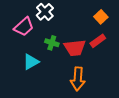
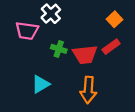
pink trapezoid: (24, 27) -> (27, 31), turned 50
cyan triangle: (31, 62) -> (41, 84), moved

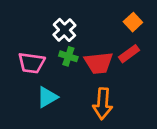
white cross: (51, 14) -> (64, 30), moved
pink trapezoid: (27, 31) -> (32, 63), moved

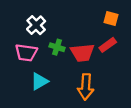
orange square: (133, 22) -> (111, 18), turned -32
white cross: (64, 30) -> (36, 25), moved

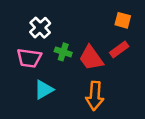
red trapezoid: (82, 53) -> (91, 58), turned 60

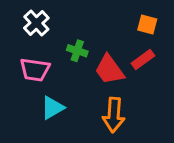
white cross: (40, 28) -> (36, 23), moved
green cross: (63, 52) -> (77, 51), moved

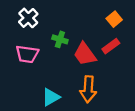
orange square: (147, 24) -> (114, 19), turned 35
cyan triangle: (52, 108) -> (51, 97), moved

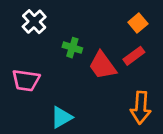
pink trapezoid: (27, 54) -> (26, 80), moved
orange arrow: (88, 89) -> (141, 108), moved

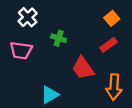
red trapezoid: (102, 65) -> (83, 68), moved
pink trapezoid: (26, 80) -> (21, 50), moved

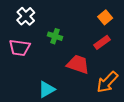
red trapezoid: (83, 68) -> (78, 64), turned 145
orange arrow: (114, 87) -> (107, 82), turned 40

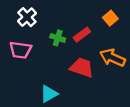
red rectangle: (102, 42) -> (82, 35), moved
orange arrow: (107, 82) -> (112, 58), moved, turned 70

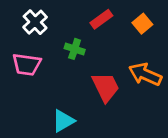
red rectangle: (82, 35) -> (101, 19), moved
red trapezoid: (82, 68) -> (106, 87), turned 45

